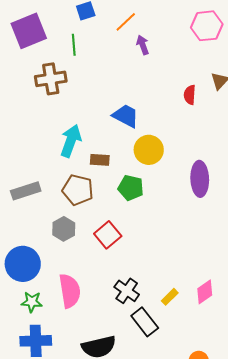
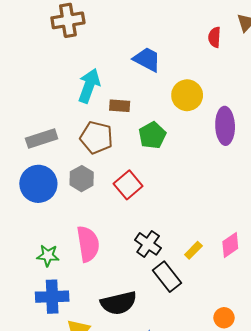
yellow circle: (149, 150) -> (187, 95), moved
green pentagon: (131, 188) -> (152, 135), turned 30
blue circle: (23, 264) -> (38, 184), moved

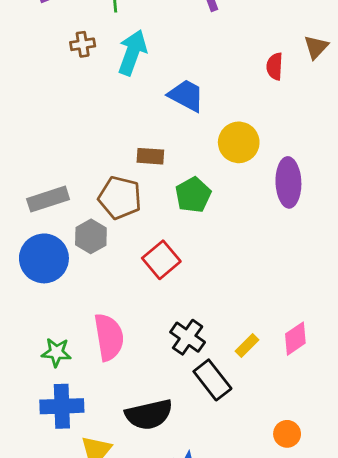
brown cross: (68, 20) -> (83, 44), size x0.6
cyan arrow: (89, 86) -> (132, 53), moved
gray hexagon: (82, 179) -> (91, 236), moved

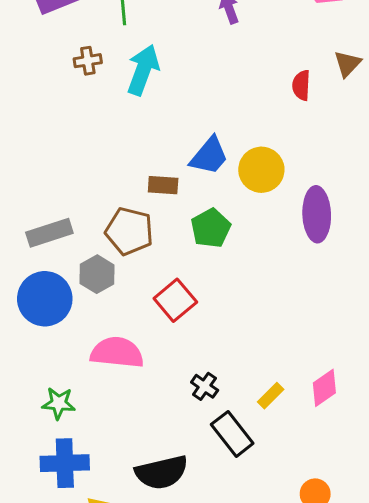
blue trapezoid: (186, 95) -> (209, 156), moved, turned 102
pink semicircle: (109, 337) -> (117, 353), moved, turned -75
black cross: (188, 337) -> (205, 386), size x0.7

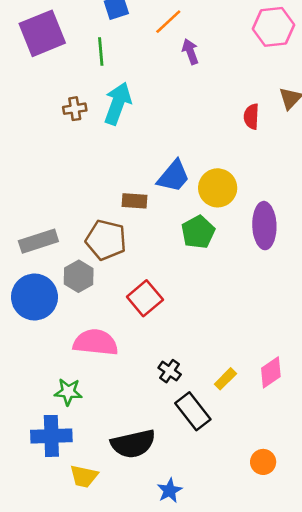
brown cross: (88, 61) -> (75, 109), moved
green pentagon: (211, 228) -> (198, 232), moved
green star: (59, 403) -> (68, 392), moved

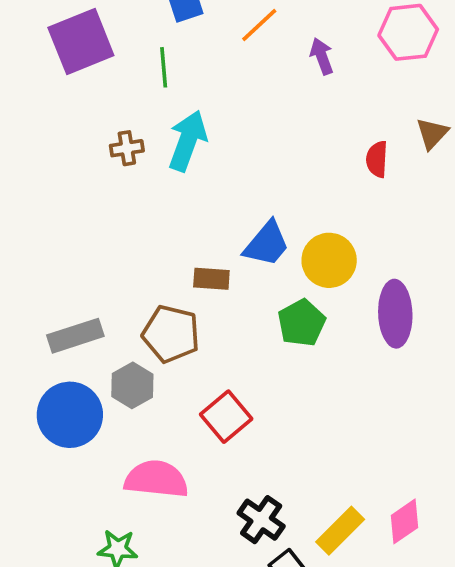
purple arrow: (190, 52) -> (322, 56), moved
black cross: (170, 371) -> (261, 520), size x1.4
yellow rectangle: (225, 379) -> (340, 531), size x1.5

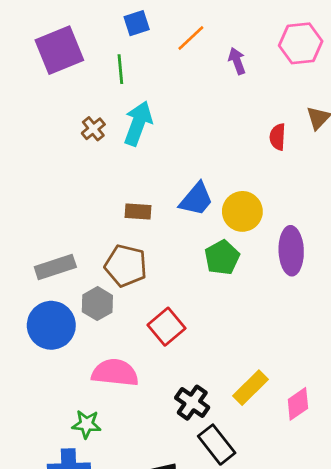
brown cross: (127, 148) -> (93, 129), turned -30
brown rectangle: (211, 279) -> (138, 211), moved
yellow rectangle: (340, 531) -> (251, 388), moved

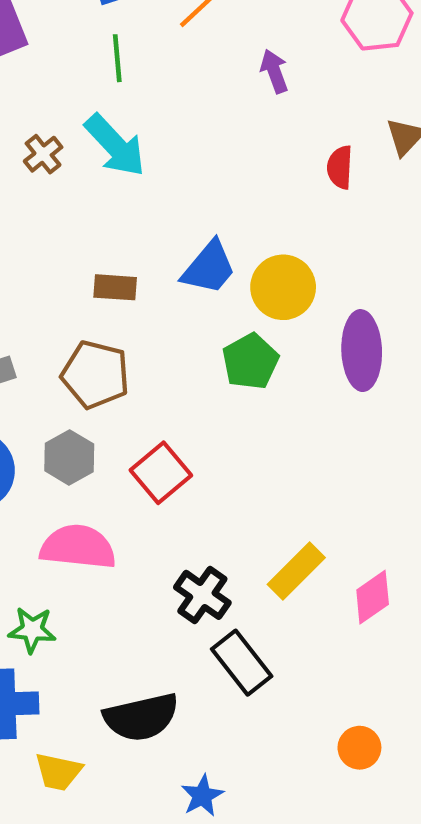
purple arrow: (237, 61) -> (274, 71), moved
green line: (120, 69) -> (117, 58), moved
cyan arrow: (138, 123) -> (115, 145), turned 117
gray hexagon: (97, 304) -> (69, 457), moved

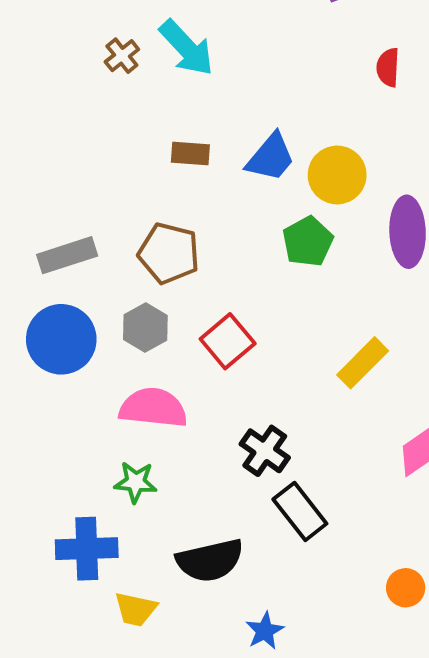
brown rectangle: (115, 287) -> (190, 153), moved
yellow rectangle: (296, 571) -> (363, 363), moved
green star: (32, 630) -> (136, 482), moved

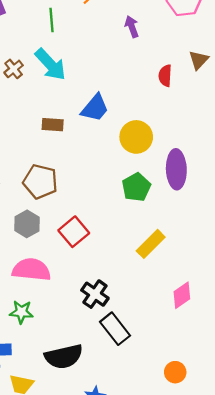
blue trapezoid: (271, 157) -> (95, 108), moved
green pentagon: (308, 241) -> (136, 187), moved

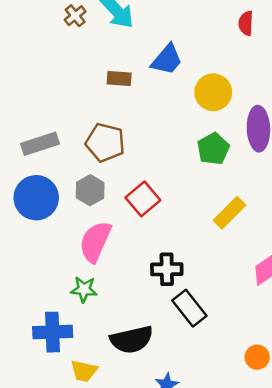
pink semicircle: (31, 270) -> (95, 242), turned -72
black cross: (95, 294) -> (167, 269), turned -36

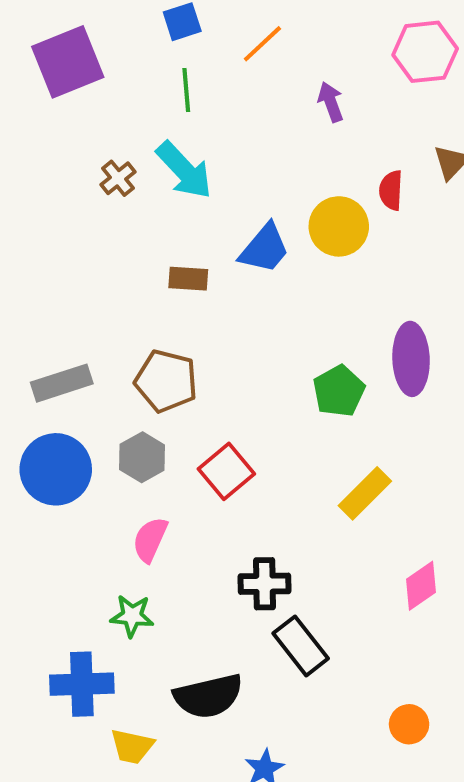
yellow circle: (213, 92) -> (339, 226), moved
pink semicircle: (95, 242) -> (150, 540), size x0.7

